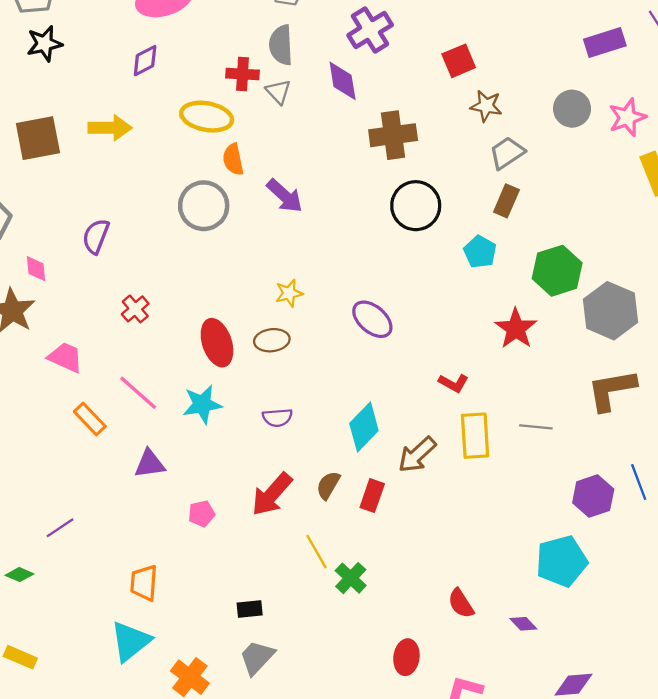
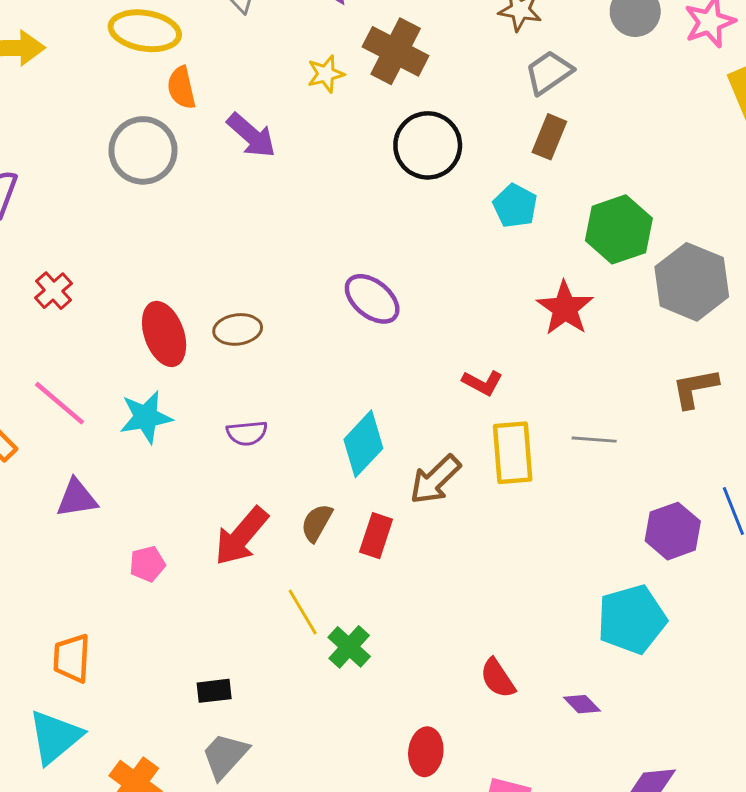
brown cross: (393, 135) -> (396, 51), turned 36
yellow star: (289, 293) -> (326, 74), moved
brown L-shape: (612, 390) -> (695, 388), size x0.7

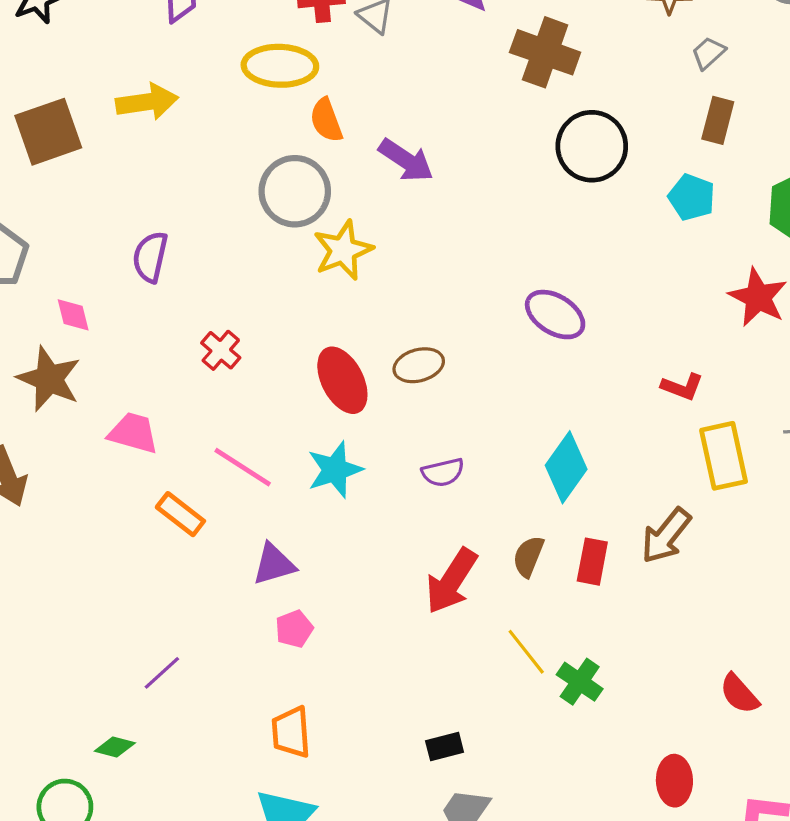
gray trapezoid: (549, 72) -> (708, 53), size x0.7
yellow star: (326, 74) -> (343, 250), moved, size x1.5
brown arrow: (435, 480) -> (666, 536), moved
pink pentagon: (147, 564) -> (294, 629), moved

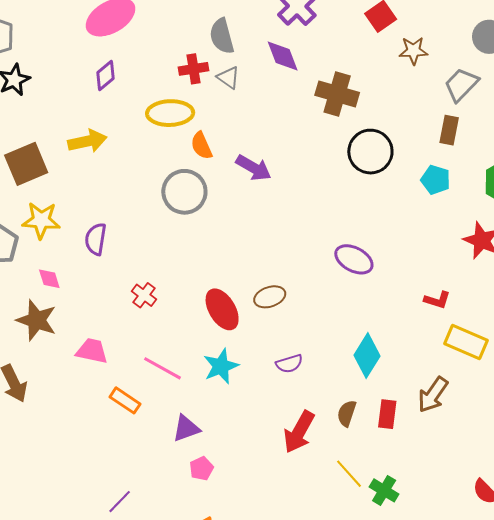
gray trapezoid: (708, 53) -> (461, 85), moved, size x1.6
yellow star: (343, 250) -> (41, 220), moved, turned 30
yellow rectangle: (724, 456) -> (466, 342), turned -51

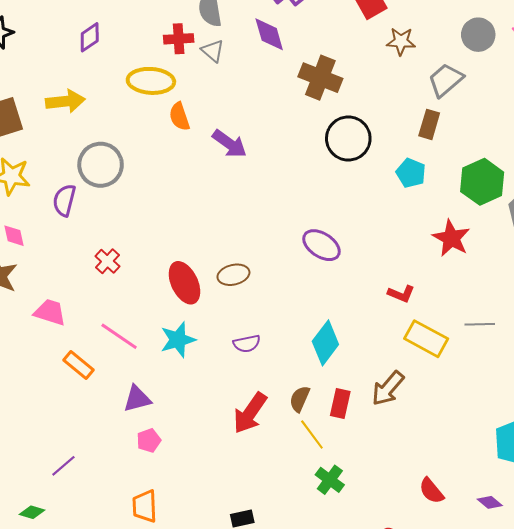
gray circle: (184, 192) -> (101, 165), moved
yellow line: (349, 474) -> (312, 434), moved

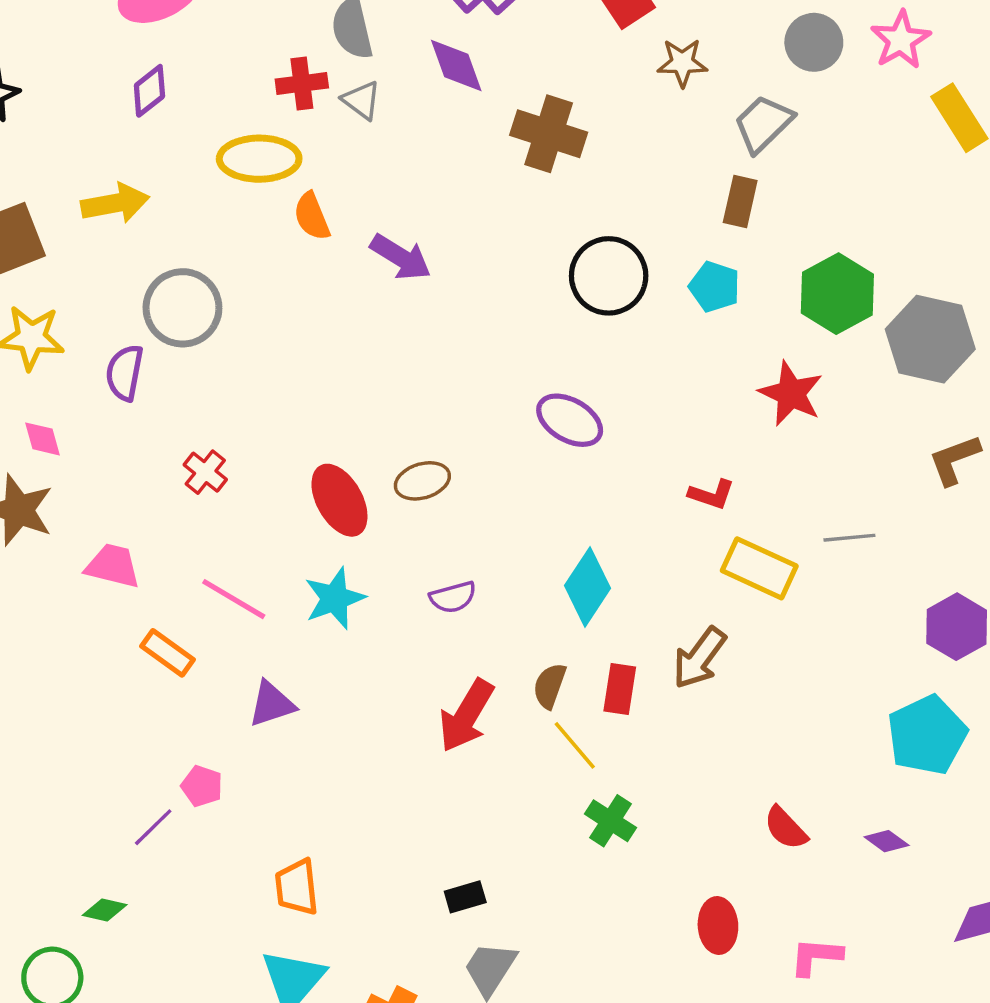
black circle: (348, 138) -> (609, 276), moved
pink pentagon: (149, 440) -> (202, 786), moved, turned -30

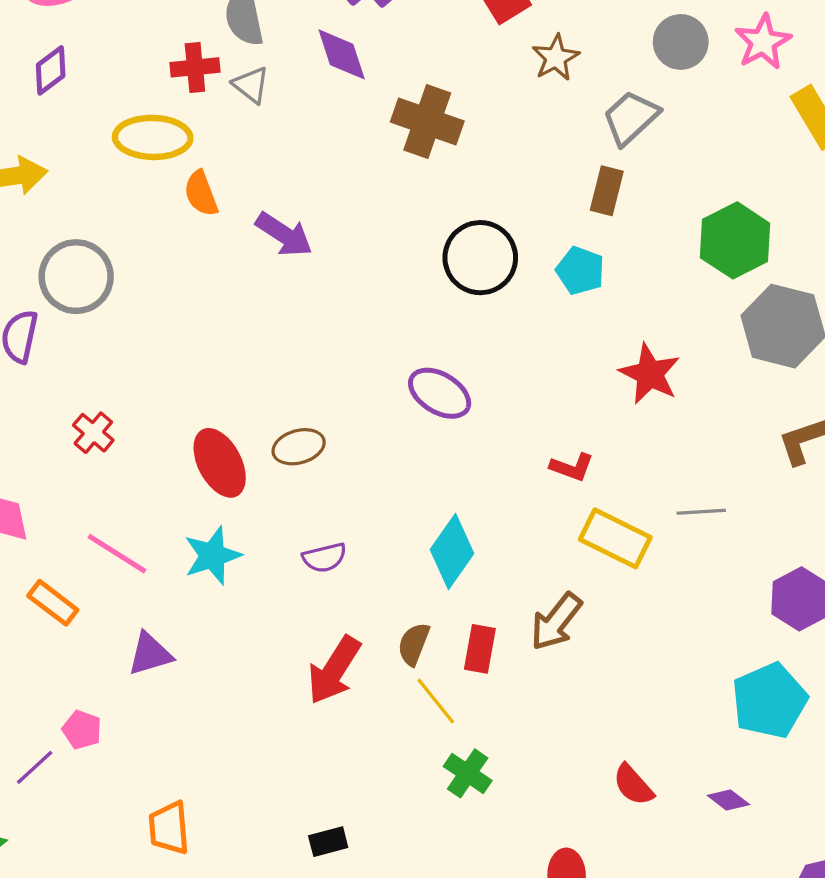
brown star: (682, 63) -> (556, 58), turned -30
green hexagon: (837, 294) -> (735, 240), moved

